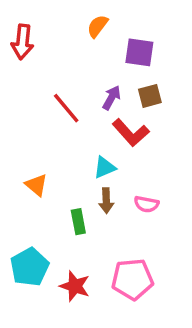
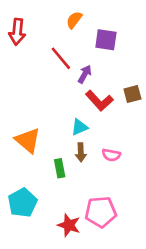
brown square: (150, 96) -> (132, 94), moved
red line: (66, 108) -> (61, 58), moved
orange triangle: (36, 185) -> (28, 140), size x1.5
red star: (75, 286) -> (69, 225), moved

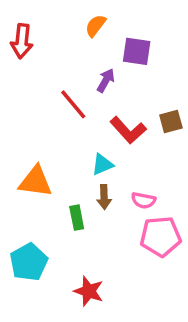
red line: (61, 58) -> (73, 104), moved
purple arrow: (85, 74) -> (106, 80), moved
orange triangle: (28, 140) -> (36, 182), turned -32
pink pentagon: (101, 212) -> (161, 236), moved

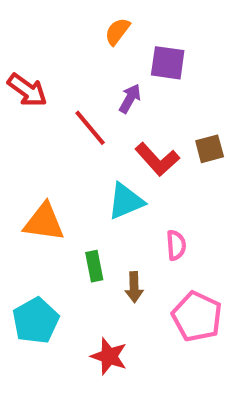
red arrow: (22, 41) -> (27, 90), moved, turned -60
cyan triangle: (102, 164) -> (126, 201), size x1.4
brown arrow: (104, 197) -> (134, 287), moved
pink semicircle: (143, 200) -> (176, 245), turned -105
pink pentagon: (161, 236) -> (197, 316), moved, turned 30

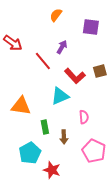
purple square: (168, 63) -> (91, 27), moved
cyan pentagon: (36, 321) -> (30, 153), moved

